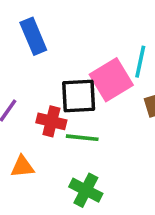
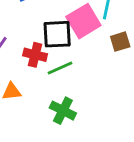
green line: (82, 138) -> (60, 68), turned -30

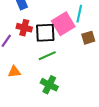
red cross: (35, 55) -> (24, 28), moved

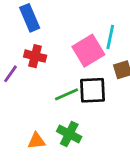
black square: (45, 33) -> (92, 90), moved
orange triangle: (14, 72) -> (36, 141), moved

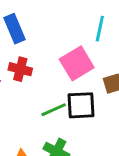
cyan line: (110, 37) -> (100, 29), moved

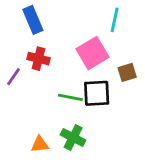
green line: (54, 110) -> (70, 97), turned 35

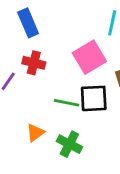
orange triangle: (40, 144) -> (35, 133), moved, turned -30

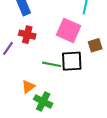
pink square: (89, 57) -> (69, 30), turned -35
green cross: (69, 144) -> (43, 101), moved

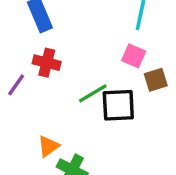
pink square: (69, 30) -> (134, 56), moved, size x0.6
green line: (52, 64) -> (93, 93), moved, turned -42

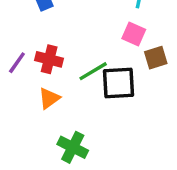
red cross: (47, 63) -> (49, 59), moved
orange triangle: (48, 146) -> (49, 98), moved

